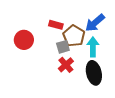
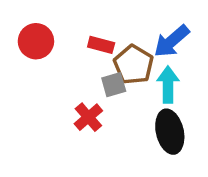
red circle: (24, 40) -> (36, 41), moved
red cross: (66, 65) -> (88, 117), moved

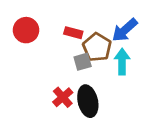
red cross: (88, 117) -> (63, 97), moved
black ellipse: (170, 132) -> (88, 101), moved

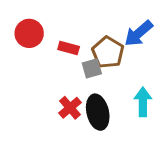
red rectangle: (73, 33) -> (69, 48), moved
cyan arrow: (122, 62) -> (143, 102), moved

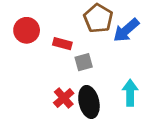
brown pentagon: (108, 52) -> (98, 18), moved

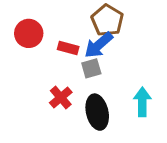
blue arrow: (126, 30) -> (99, 45), moved
red cross: (64, 98) -> (61, 97), moved

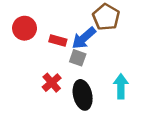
brown pentagon: (107, 20) -> (106, 17), moved
gray square: (91, 68) -> (78, 58), turned 35

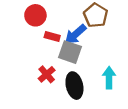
red circle: (25, 28) -> (35, 15), moved
gray square: (78, 58) -> (70, 52), size x1.5

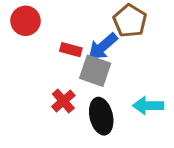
red circle: (35, 15) -> (26, 21), moved
cyan arrow: (109, 78) -> (148, 106), turned -90

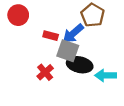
black ellipse: (101, 116) -> (80, 65), moved, turned -65

